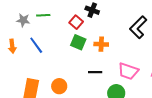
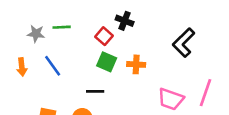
black line: (95, 72) -> (95, 91), moved

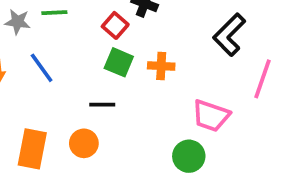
pink line: (205, 93) -> (262, 79), moved

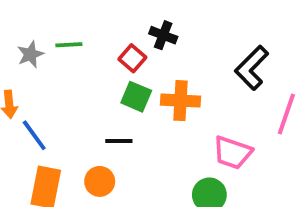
gray star: (18, 22) -> (30, 54), turned -30
orange cross: (161, 66) -> (180, 101), size x1.4
blue line: (42, 68) -> (34, 135), moved

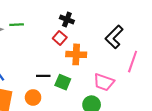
red square: (132, 58) -> (60, 38), moved
green square: (136, 97) -> (63, 82), moved

